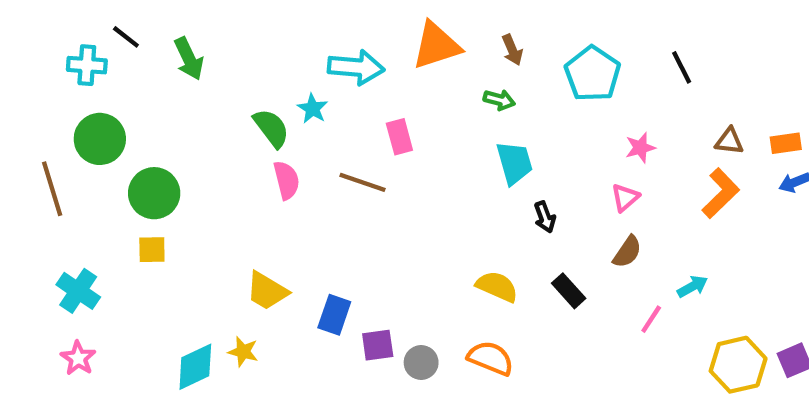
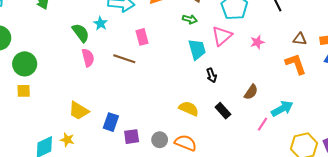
orange L-shape: (721, 193) -> (296, 64), turned -65
pink triangle: (625, 198) -> (222, 36), moved, size x1.5
cyan arrow: (692, 287) -> (282, 109), size x1.5
gray circle: (421, 362) -> (160, 140), moved

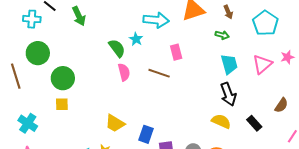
pink triangle: (222, 36) -> (262, 64), moved
black arrow: (212, 75) -> (228, 94), moved, size x1.6

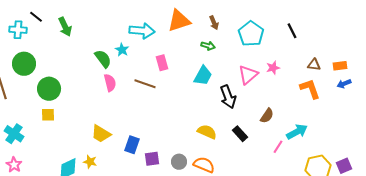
cyan trapezoid: (229, 64) -> (203, 76), moved, turned 45
black arrow: (228, 94) -> (228, 97), moved

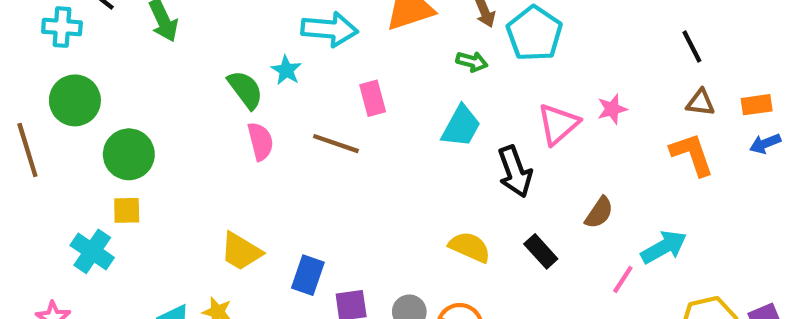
black line: (292, 31) -> (692, 46), moved
cyan pentagon: (251, 34) -> (534, 34), moved
cyan cross: (14, 134) -> (92, 251), moved

